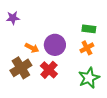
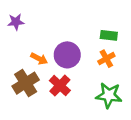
green star: (89, 78) -> (109, 95), turned 30

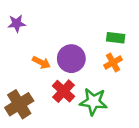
brown cross: (26, 83) -> (19, 104), moved
green star: (109, 95) -> (93, 102), moved

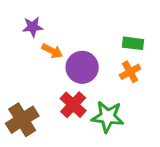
purple star: (17, 23) -> (33, 27), moved
orange arrow: (41, 63) -> (52, 51), moved

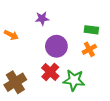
purple star: (33, 27) -> (42, 18), moved
orange arrow: (52, 51) -> (11, 35), moved

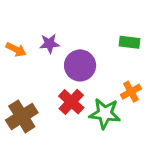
purple star: (42, 18) -> (49, 44), moved
orange cross: (89, 49) -> (131, 92), moved

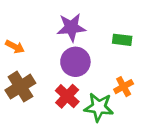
purple star: (49, 44) -> (71, 27), moved, size x1.5
brown cross: (22, 116) -> (20, 87), moved

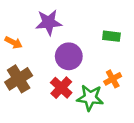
purple star: (71, 27) -> (49, 22), moved

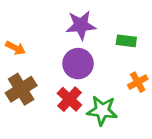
purple star: (49, 22) -> (81, 25), moved
orange cross: (113, 79) -> (138, 82), moved

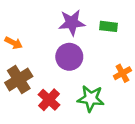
green rectangle: (126, 41) -> (108, 26), moved
red cross: (69, 99) -> (49, 100), moved

